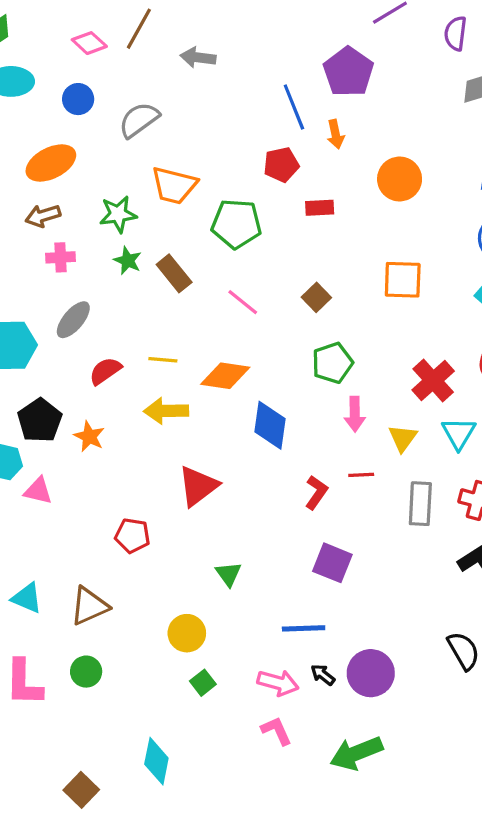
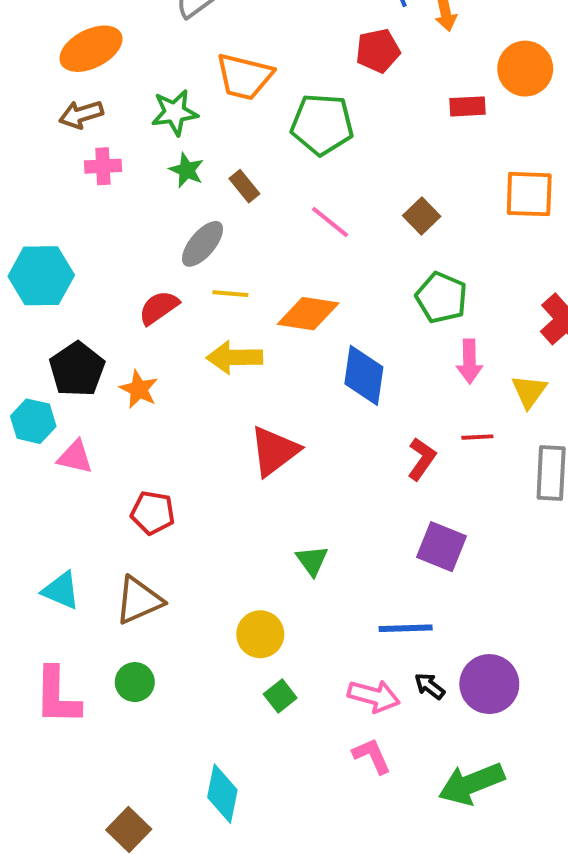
red rectangle: (320, 208) -> (467, 106), moved
brown rectangle: (174, 273) -> (244, 186), size x0.7
gray ellipse: (73, 320) -> (203, 244), moved
green pentagon: (332, 363) -> (442, 298), turned -30
red pentagon: (132, 536) -> (153, 513), moved

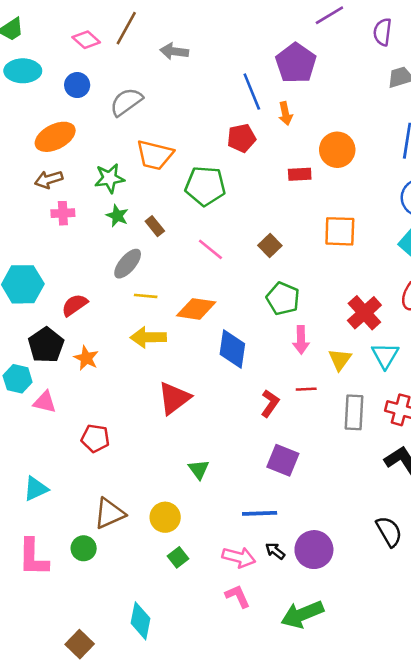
red semicircle: (159, 308) -> (75, 305), moved
cyan triangle: (61, 590) -> (36, 489), turned -48
brown triangle: (139, 600) -> (109, 513), moved

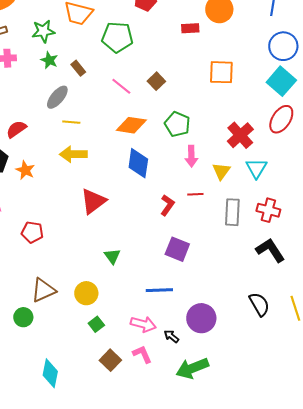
brown square: (270, 245) -> (156, 81), moved
orange diamond: (196, 309) -> (131, 125), moved
black arrow: (275, 551) -> (171, 336), moved
cyan diamond: (141, 621) -> (50, 373), moved
brown square: (80, 644) -> (110, 360), moved

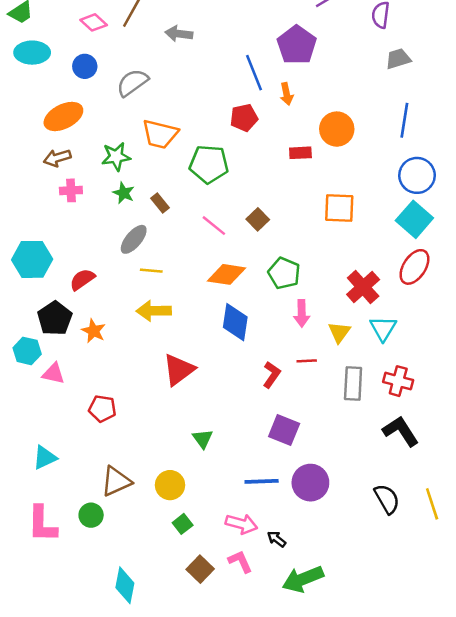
purple circle: (201, 318) -> (310, 483), moved

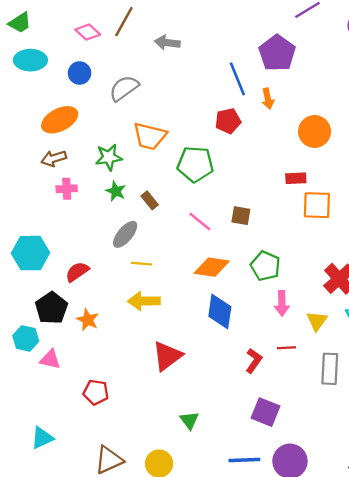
red rectangle: (300, 153) -> (296, 178), moved
brown square: (258, 219) -> (241, 216), turned -36

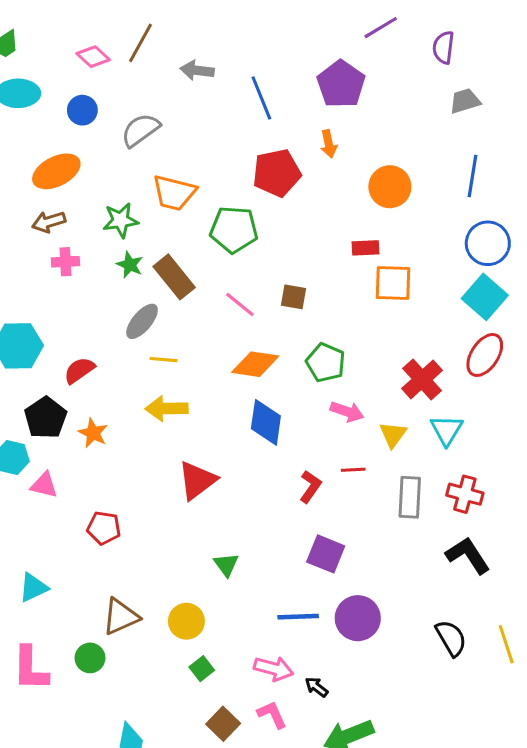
blue line: (237, 79) -> (261, 98), moved
red pentagon: (228, 121) -> (277, 173), size x1.4
brown rectangle: (150, 200) -> (174, 277), size x1.8
pink arrow: (282, 303) -> (347, 412), turned -70

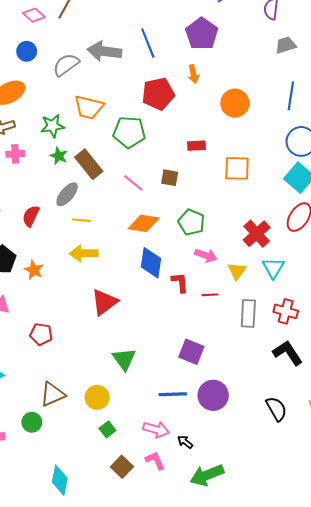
gray arrow: (197, 70) -> (104, 51), moved, size x1.5
red rectangle: (365, 248) -> (197, 146), moved
red semicircle: (79, 370) -> (31, 216), moved, turned -30
red L-shape: (310, 487) -> (180, 282), moved, turned -40
green triangle: (226, 565) -> (124, 359), size x1.4

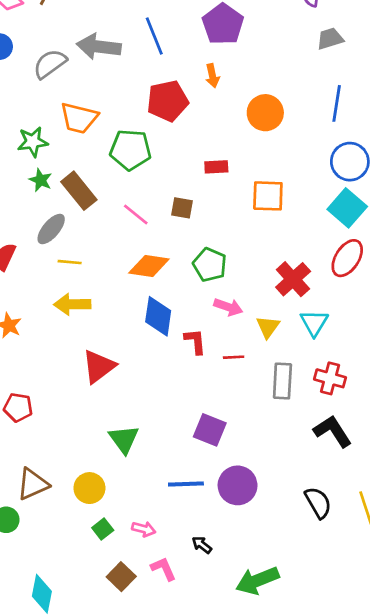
pink arrow: (156, 429) -> (144, 529), moved, size x0.7
green arrow: (207, 475) -> (257, 581), moved

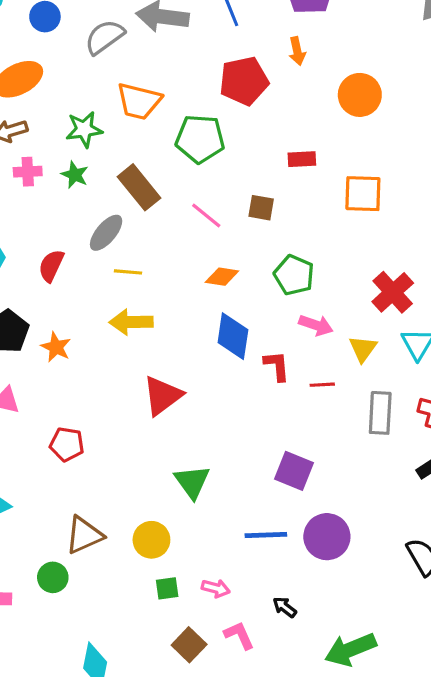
green star: (41, 180) -> (75, 175), moved
orange diamond: (149, 266) -> (222, 277), size x0.7
green square: (103, 529) -> (167, 588), turned 30

